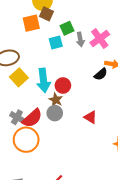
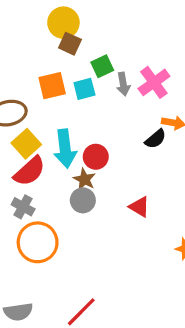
orange square: (31, 23) -> (52, 86), moved
red semicircle: (32, 118) -> (30, 171), moved

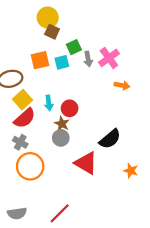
black semicircle: (156, 139) -> (110, 139), moved, size x1.5
cyan arrow: (65, 149) -> (49, 103), size x0.6
red triangle: (139, 207) -> (86, 163), moved, size x1.6

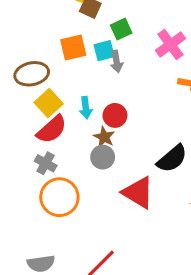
gray arrow: (88, 59) -> (117, 61), moved

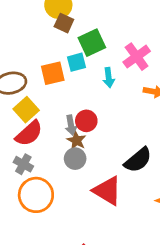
green square: (121, 29) -> (92, 43), size x1.4
orange square: (73, 48) -> (53, 73), moved
gray arrow: (117, 61) -> (71, 125), moved
cyan arrow: (86, 108) -> (109, 78), moved

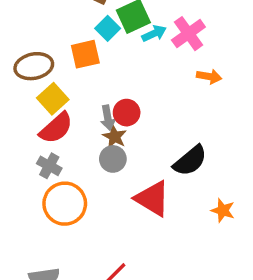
cyan square: (77, 62) -> (108, 28), moved, turned -30
cyan arrow: (109, 78) -> (154, 34), moved, turned -108

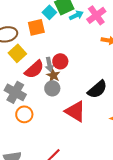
red semicircle: (56, 128) -> (34, 69), moved
gray cross: (49, 166) -> (15, 92), size x1.5
orange circle: (65, 204) -> (24, 114), size x0.7

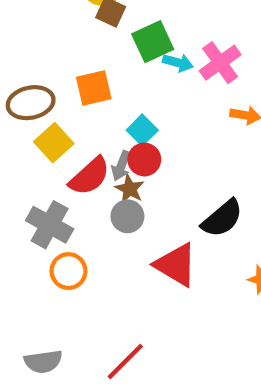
cyan square: (49, 12) -> (142, 130), moved
cyan arrow: (76, 15) -> (178, 63), turned 40
gray arrow: (49, 64) -> (121, 166), turned 32

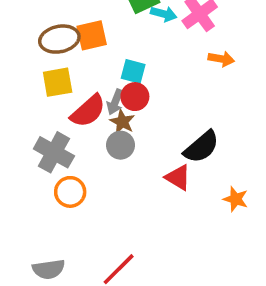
brown ellipse: (31, 103) -> (59, 39), moved
cyan square: (142, 130) -> (133, 71), turned -30
yellow square: (54, 143) -> (58, 82), turned 32
red triangle: (176, 265) -> (178, 178), moved, size x0.7

